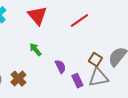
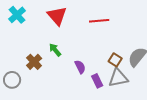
red line: (79, 21) -> (99, 21), turned 30
brown cross: (18, 79) -> (34, 62), moved

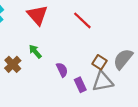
red line: (99, 21) -> (82, 20), turned 48

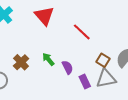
red line: (82, 20) -> (82, 32), moved
green arrow: (35, 52) -> (48, 59), moved

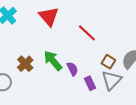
green arrow: (48, 59) -> (53, 61), size x1.5
gray triangle: (106, 78) -> (112, 80), turned -35

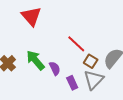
red line: (87, 33) -> (76, 44), moved

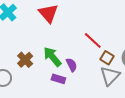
purple rectangle: (72, 83) -> (58, 79), moved, turned -48

